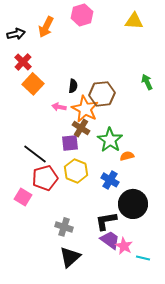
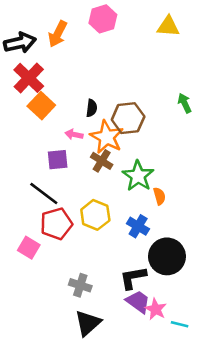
black arrow: (16, 34) -> (20, 43), size x1.4
red cross: (23, 62) -> (29, 78), size x1.4
purple square: (70, 143) -> (58, 160), moved
orange semicircle: (127, 156) -> (159, 196), turned 88

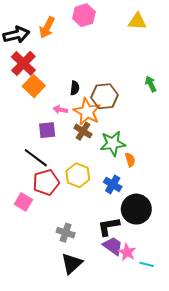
green star: (138, 176) -> (113, 143), turned 30

